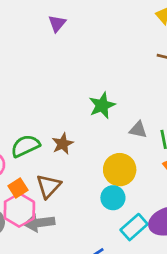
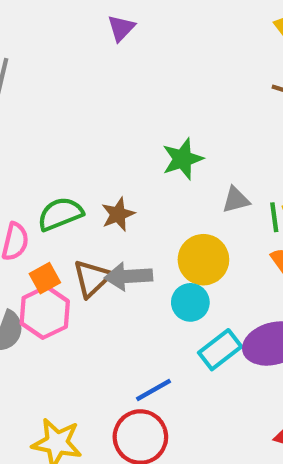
gray triangle: (138, 130) -> (236, 200), turned -30
gray arrow: (39, 223) -> (128, 276), moved

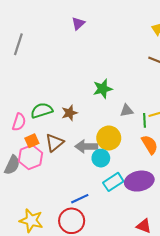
gray arrow: (128, 276) -> (86, 146), moved

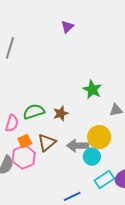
green star: (103, 89) -> (92, 89), turned -30

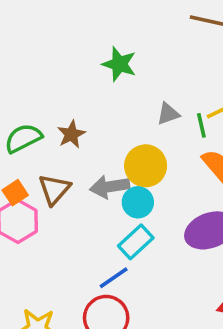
green star: (92, 89) -> (119, 64), moved
cyan rectangle: (104, 179) -> (136, 242), moved

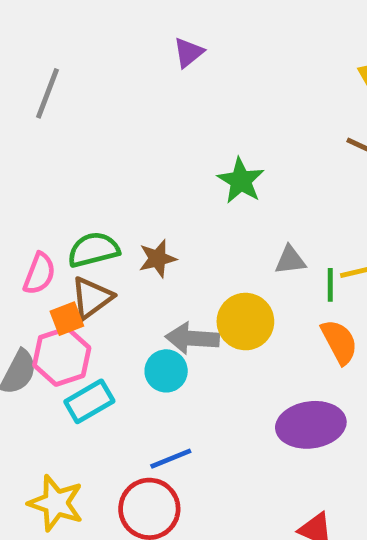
brown triangle: (54, 189) -> (92, 298), moved
cyan circle: (138, 202) -> (166, 371), moved
cyan rectangle: (136, 242) -> (89, 401), moved

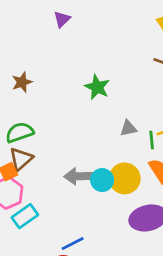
brown star: (157, 259) -> (22, 82), moved
yellow circle: (245, 322) -> (125, 178), moved
cyan circle: (166, 371) -> (102, 180), moved

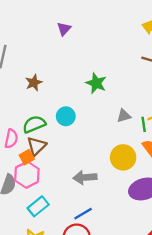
gray arrow: (78, 176) -> (85, 177), moved
cyan circle: (102, 180) -> (66, 116), moved
cyan rectangle: (25, 216) -> (38, 206), moved

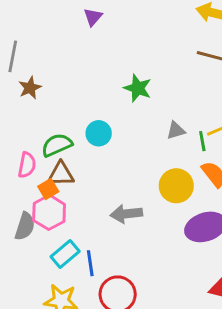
brown star: (34, 83) -> (30, 88), moved
brown triangle: (36, 146) -> (61, 174), turned 45
blue line: (83, 214) -> (90, 263), moved, turned -66

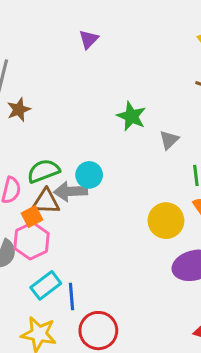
gray triangle: (176, 130) -> (169, 140), moved, turned -30
cyan circle: (99, 133) -> (89, 175), moved
gray arrow: (126, 214) -> (71, 191), moved

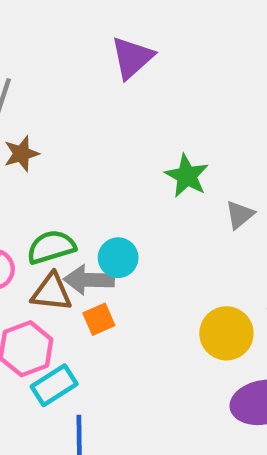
purple triangle: (89, 39) -> (132, 58), size x1.5
orange square: (32, 217) -> (99, 319), moved
cyan rectangle: (46, 285) -> (54, 385), moved

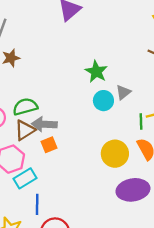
cyan circle: (118, 258) -> (103, 101), moved
brown triangle: (52, 292) -> (25, 130), turned -40

